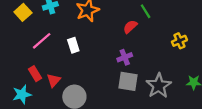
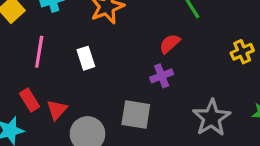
red semicircle: (130, 27) -> (170, 44), moved
pink line: (42, 41) -> (39, 52), turned -40
gray square: (128, 81) -> (136, 115), moved

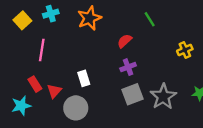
red semicircle: (170, 44) -> (125, 41), moved
white rectangle: (86, 58) -> (84, 78), moved
gray square: (136, 115) -> (133, 94), moved, turned -30

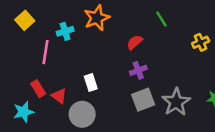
cyan cross: (51, 14) -> (65, 31), moved
yellow cross: (185, 50) -> (201, 42), moved
red triangle: (54, 91) -> (59, 96), turned -35

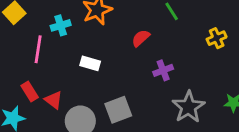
purple cross: (138, 70) -> (163, 70), moved
white rectangle: (91, 83) -> (90, 63), moved, turned -56
gray square: (143, 100) -> (118, 110), moved

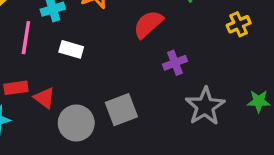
red semicircle: (141, 38) -> (148, 24), size x1.4
white rectangle: (90, 63) -> (71, 49), moved
red rectangle: (30, 91) -> (16, 88), turned -66

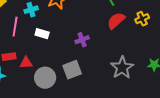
red semicircle: (148, 24) -> (116, 21), moved
purple cross: (175, 63) -> (82, 40), moved
red triangle: (44, 98) -> (26, 63), turned -40

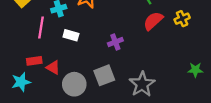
red triangle: (26, 63) -> (53, 68), turned 32
gray star: (122, 68) -> (142, 84), moved

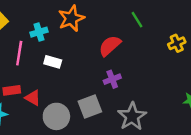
red semicircle: (153, 21) -> (110, 46), moved
purple cross: (115, 42) -> (112, 79), moved

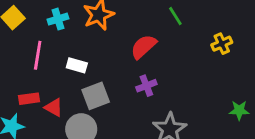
cyan cross: (39, 32) -> (58, 19), moved
gray square: (90, 106) -> (96, 96), moved

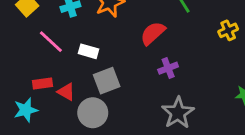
pink line: (38, 55) -> (51, 42), turned -56
purple cross: (146, 86) -> (168, 68), moved

